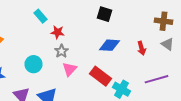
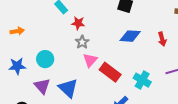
cyan circle: (34, 64) -> (45, 59), moved
red rectangle: (100, 76) -> (110, 72), moved

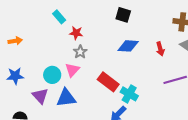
cyan circle: (45, 59) -> (52, 75), moved
pink triangle: (90, 60) -> (72, 70), moved
cyan cross: (142, 80) -> (129, 94), moved
blue triangle: (68, 88) -> (66, 98), turned -50

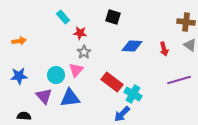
black square: (123, 15) -> (113, 17), moved

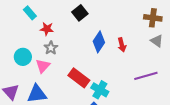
black square: (113, 17) -> (80, 13), turned 35
blue diamond: (132, 46) -> (99, 42), turned -60
red arrow: (164, 49) -> (122, 45), moved
cyan circle: (56, 75) -> (23, 57), moved

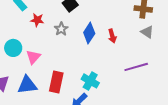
gray star: (51, 48) -> (61, 29), moved
red rectangle: (79, 78) -> (56, 82), moved, turned 65

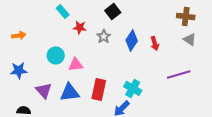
pink triangle: (33, 57) -> (76, 64), turned 42

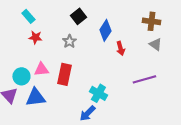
red star: (80, 27) -> (35, 37), moved
blue diamond: (132, 40) -> (105, 30), moved
cyan circle: (56, 55) -> (21, 76), moved
red rectangle: (99, 89) -> (64, 74), moved

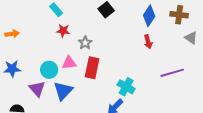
blue diamond: (105, 30) -> (149, 16), moved
gray star: (69, 41) -> (85, 43), moved
gray triangle: (155, 44) -> (191, 38), moved
blue triangle: (35, 97) -> (63, 91), turned -40

